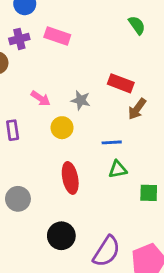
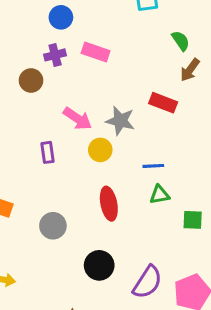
pink arrow: (41, 98) -> (77, 119), size x1.4
gray star: (81, 100) -> (120, 121), size x1.4
brown arrow: (137, 109) -> (190, 70), moved

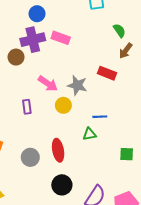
purple cross: (55, 55) -> (33, 40), size x1.6
green triangle: (160, 195) -> (89, 134), moved
red ellipse: (109, 204) -> (58, 150), moved

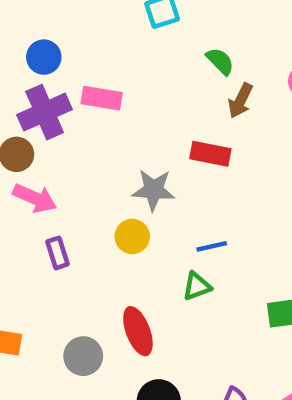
pink arrow: (48, 84) -> (35, 198), moved

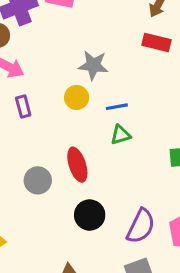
red rectangle: (210, 154) -> (157, 42), moved
blue line: (212, 246) -> (117, 107), moved

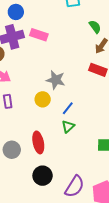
blue line: (117, 107) -> (68, 108), turned -48
green triangle: (121, 135) -> (68, 127), turned -32

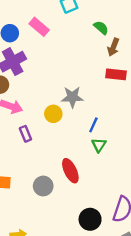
pink rectangle: (39, 35) -> (39, 27), moved, turned 36
yellow circle: (43, 99) -> (53, 114), moved
black circle: (43, 176) -> (90, 219), moved

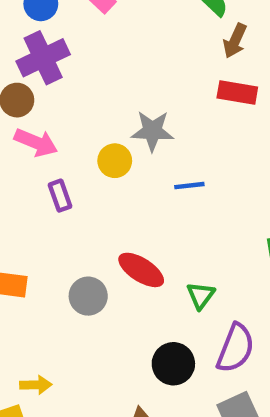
blue line: (93, 125) -> (189, 186), turned 56
green triangle: (99, 145) -> (201, 295), moved
red ellipse: (70, 171) -> (141, 270), turned -35

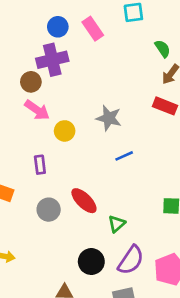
yellow circle: (115, 161) -> (65, 131), moved
blue line: (189, 186) -> (124, 156), turned -30
purple rectangle: (60, 196) -> (40, 165), moved

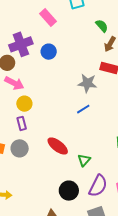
blue circle: (58, 27) -> (49, 52), moved
gray star: (109, 118) -> (87, 83), moved
yellow circle: (65, 131) -> (24, 104), moved
gray circle: (49, 210) -> (20, 148), moved

